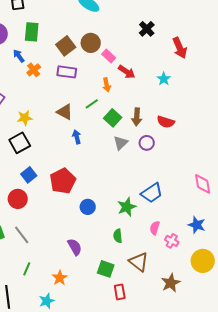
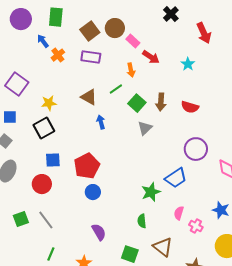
purple circle: (147, 143) -> (196, 149), moved, size x1.5
blue square: (29, 175) -> (53, 160), turned 35
blue circle: (88, 207) -> (93, 192), moved

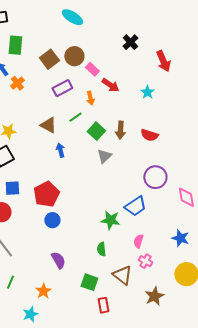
purple rectangle: (91, 57) -> (62, 88), moved, turned -36
green star: (151, 192) -> (110, 220), turned 30
pink cross: (196, 226) -> (145, 261), moved

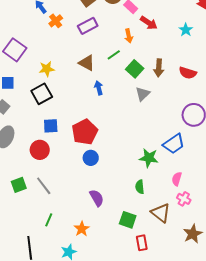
purple rectangle: (62, 88) -> (88, 26), moved

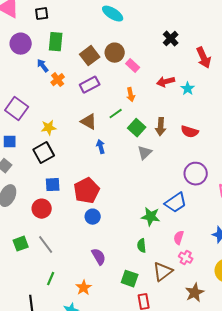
red arrow: (149, 23) -> (166, 82), moved, turned 132
brown triangle: (161, 213) -> (163, 272), turned 45

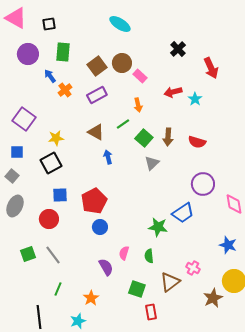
pink semicircle: (179, 238) -> (124, 253), moved
brown star: (195, 293) -> (213, 298), moved

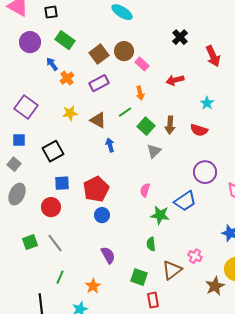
green rectangle: (63, 52) -> (65, 40), turned -60
cyan star: (195, 99) -> (207, 103), moved
yellow star: (56, 138) -> (70, 113), moved
pink semicircle: (124, 253) -> (145, 190), moved

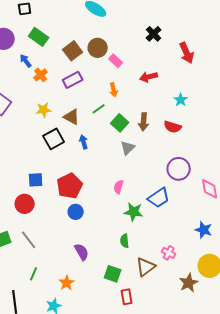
black square: (53, 151) -> (54, 139), moved

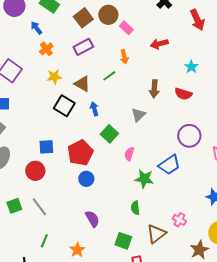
orange cross: (41, 75) -> (46, 49), moved
green square: (120, 123) -> (109, 134), moved
black square: (54, 139) -> (64, 106), turned -30

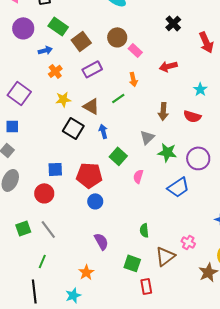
brown square: (83, 18) -> (81, 41), moved
blue arrow: (36, 28) -> (45, 50), turned 112
red pentagon: (80, 153) -> (89, 175), turned 30
green star: (144, 179) -> (167, 152), moved
green line: (44, 241) -> (42, 261), moved

